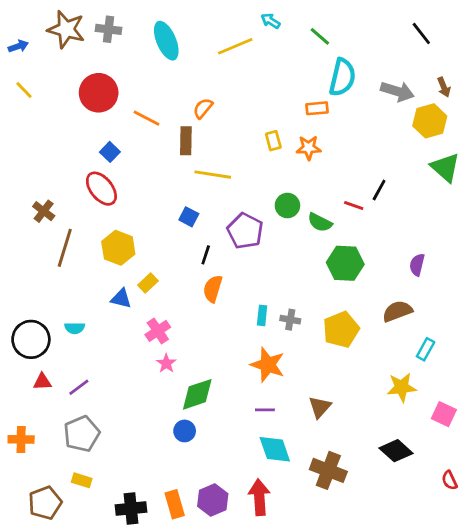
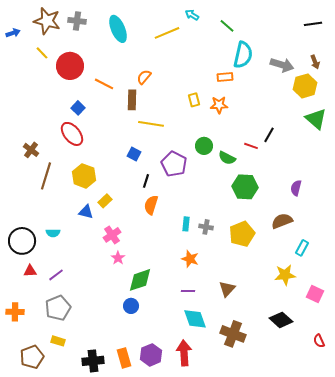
black line: (421, 34) -> (313, 24), moved, turned -60
yellow line: (24, 90) -> (42, 53), moved
orange star: (268, 365) -> (190, 259), size x0.7

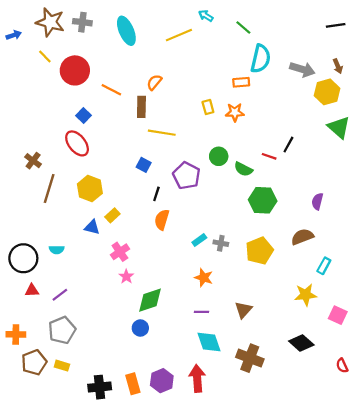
cyan rectangle: (186, 224) -> (199, 240), turned 48
brown pentagon: (32, 357) -> (34, 362), moved

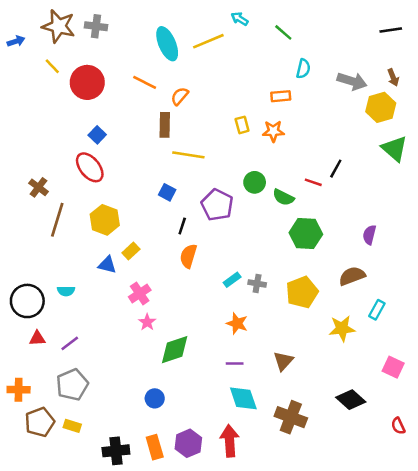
cyan ellipse: (126, 31) -> (167, 44), moved
cyan semicircle: (261, 59) -> (303, 69), size x0.6
orange line: (111, 90) -> (145, 82), moved
yellow star: (306, 295) -> (342, 328), moved
blue circle: (140, 328) -> (155, 398), moved

